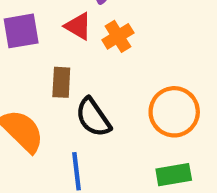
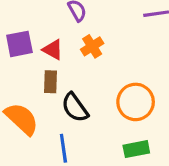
red triangle: (78, 26) -> (53, 50), moved

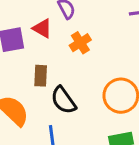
red triangle: (53, 50) -> (42, 28), moved

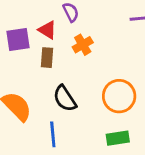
brown rectangle: (41, 76) -> (47, 58), moved

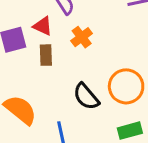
black semicircle: (65, 98) -> (86, 96), moved

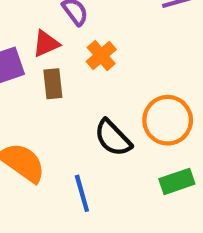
red triangle: (43, 26) -> (46, 44), turned -45

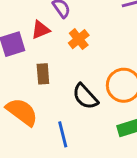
brown rectangle: (53, 84) -> (43, 74), moved

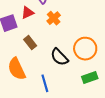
brown rectangle: (43, 74) -> (30, 43), turned -32
orange semicircle: (22, 112) -> (17, 69), turned -150

